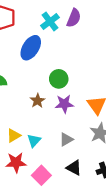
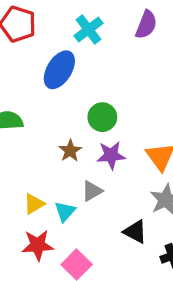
purple semicircle: (74, 18) -> (146, 25), moved
gray triangle: (66, 139) -> (92, 191), moved
black triangle: (74, 168) -> (135, 232), moved

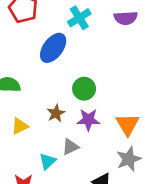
purple semicircle: (146, 25) -> (126, 18), turned 60
yellow triangle: (34, 204) -> (20, 126), moved

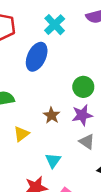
green circle: (84, 89) -> (83, 87), moved
gray triangle: (70, 147) -> (87, 142), moved, turned -49

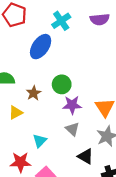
green circle: (83, 87) -> (62, 84), moved
brown star: (52, 115) -> (34, 93), moved

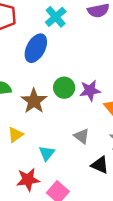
brown star: (34, 93) -> (34, 101), size x1.5
purple star: (72, 105) -> (90, 91), moved
yellow triangle: (16, 113) -> (15, 135), moved

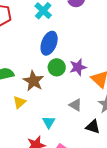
blue ellipse: (36, 48) -> (49, 43), moved
yellow triangle: (15, 135) -> (19, 102), moved

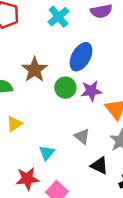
blue ellipse: (49, 43) -> (81, 57), moved
brown star: (33, 81) -> (35, 70), moved

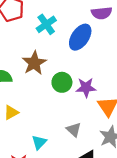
cyan cross: (58, 17) -> (46, 24), moved
blue ellipse: (81, 57) -> (80, 37), moved

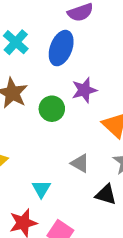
purple star: (86, 87) -> (84, 90), moved

